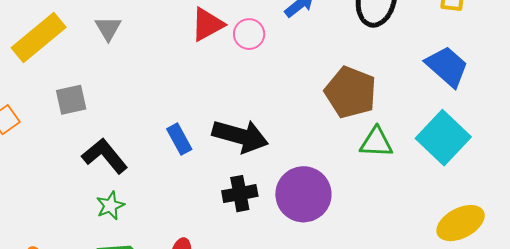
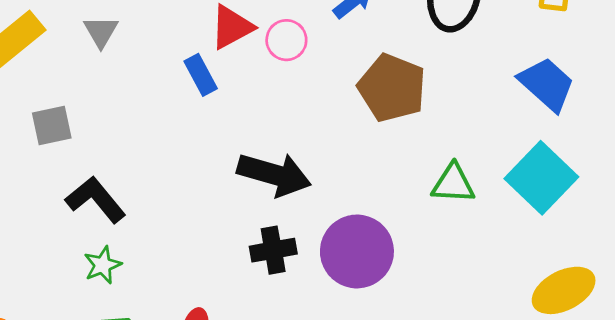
brown pentagon: (351, 92) -> (392, 88), moved
blue rectangle: (179, 139) -> (201, 75), moved

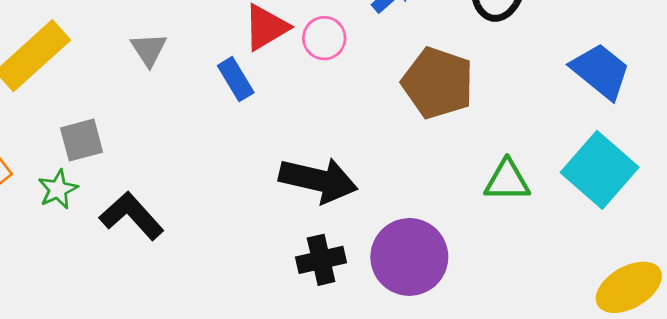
gray triangle: (101, 32) -> (149, 49), moved
green star: (103, 265) -> (58, 189), moved

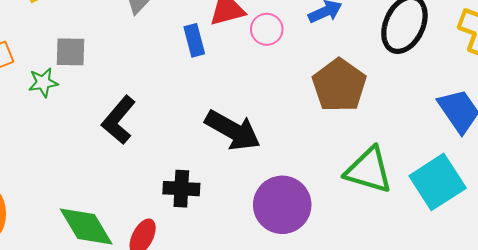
green triangle: (507, 181) -> (369, 170), size x1.4
black L-shape: (132, 216) -> (119, 120), moved, turned -114
black cross: (321, 260) -> (181, 189), moved

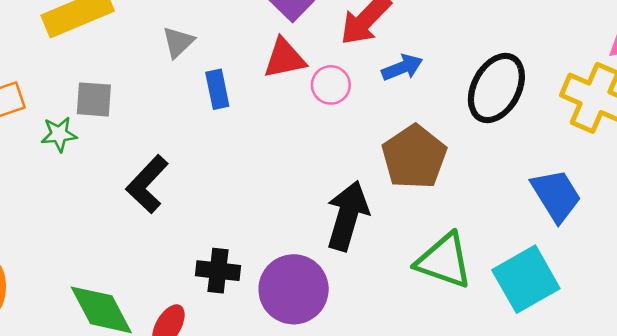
blue rectangle: (194, 40) -> (217, 89), moved
black arrow: (233, 130) -> (347, 216), moved, turned -106
purple circle: (282, 205) -> (294, 289), moved

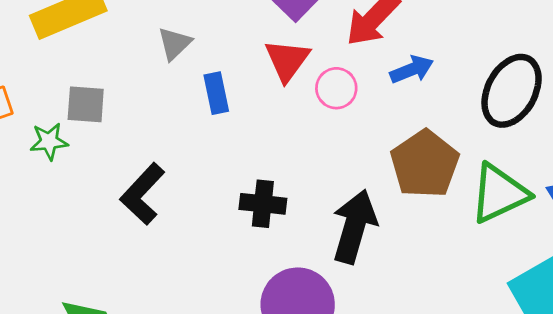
red triangle: (284, 58) -> (287, 60), turned -42
green triangle: (444, 261) -> (499, 193), moved, turned -44
black cross: (218, 271) -> (263, 204), moved

